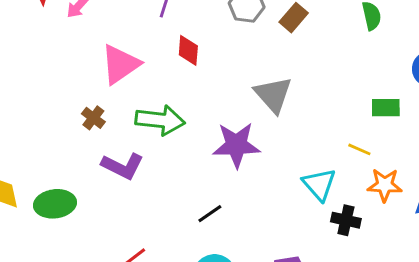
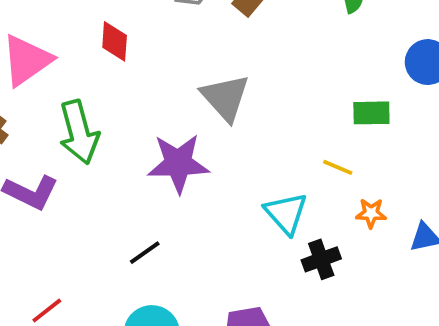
green arrow: (160, 120) -> (79, 132), turned 69
orange star: (385, 185) -> (371, 213), size x0.7
black cross: (346, 220) -> (321, 259), turned -32

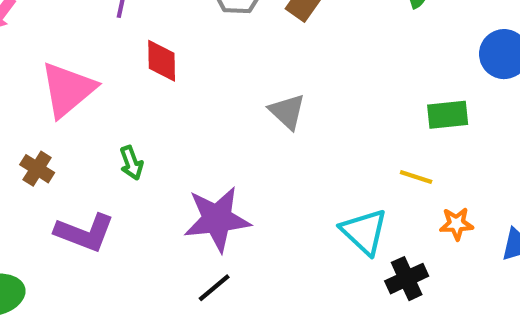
gray triangle: (225, 98) -> (287, 112), size x0.7
green arrow: (79, 132) -> (131, 163), size x0.5
purple star: (178, 163) -> (217, 219), moved

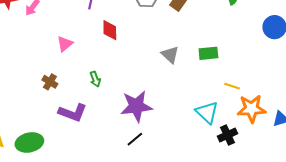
pink triangle: (68, 90) -> (65, 44), size x0.6
green rectangle: (448, 115) -> (208, 53), moved
orange star: (456, 224) -> (251, 109), size x1.8

